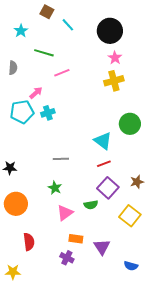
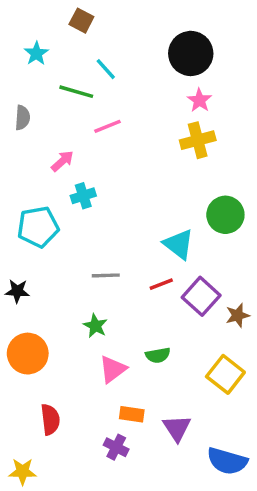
cyan line: (68, 25) -> (106, 69), moved
cyan pentagon: (22, 112) -> (38, 227), moved
red line: (104, 164) -> (161, 284), moved
purple square: (108, 188) -> (201, 296), moved
blue semicircle: (131, 266) -> (227, 461), size x1.6

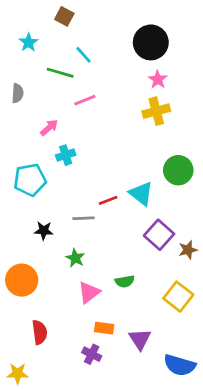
red line: (161, 284) -> (108, 200), moved
black star: (17, 291) -> (44, 231), moved

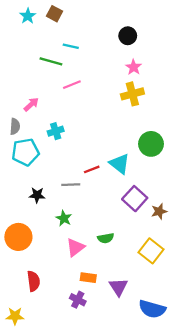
cyan star: (29, 42) -> (28, 16), moved
black circle: (151, 42) -> (128, 36), size x0.6
cyan line: (83, 55) -> (71, 46), turned -35
gray semicircle: (18, 93) -> (15, 126), moved
pink arrow: (49, 128) -> (31, 104), moved

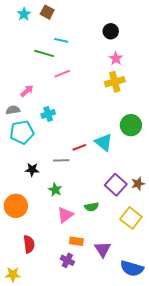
gray semicircle: (15, 126) -> (13, 110), turned -104
purple square: (135, 199) -> (116, 185), moved

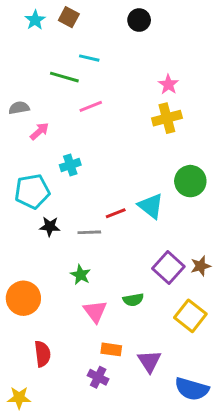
black circle: (111, 31) -> (139, 20), moved
gray semicircle: (13, 110) -> (19, 108), moved
black star: (32, 170) -> (50, 226), moved
pink triangle: (65, 215) -> (95, 311), turned -30

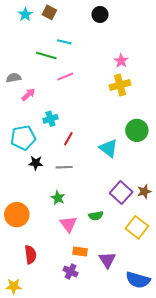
red line: (116, 213) -> (68, 139), moved, turned -40

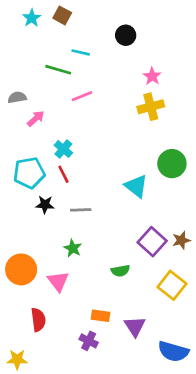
black circle: (100, 14) -> (126, 35), moved
cyan cross: (50, 119) -> (63, 149), turned -32
red line: (68, 139) -> (63, 174), moved, turned -56
pink triangle: (68, 224) -> (58, 281), moved

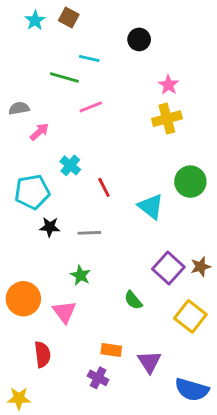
red line: (63, 174) -> (104, 187), moved
green semicircle: (120, 271) -> (133, 300), turned 60

